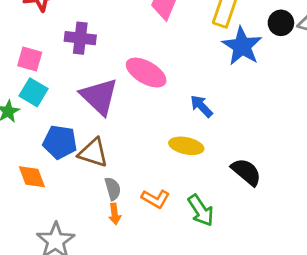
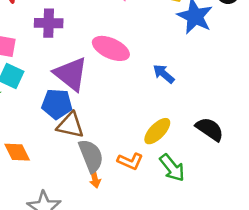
blue pentagon: (60, 142) -> (57, 104), moved
yellow ellipse: (186, 146) -> (157, 131), moved, turned -52
gray semicircle: (113, 189) -> (91, 156), size x1.6

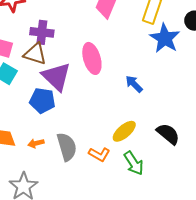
pink ellipse: (111, 48) -> (92, 58), turned 44
brown triangle: (70, 125) -> (35, 54), moved
orange arrow: (95, 178) -> (36, 143), moved, turned 84

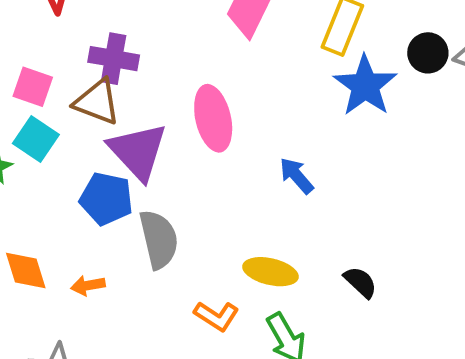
yellow ellipse: (124, 131) -> (271, 272), turned 50
black semicircle: (168, 134) -> (360, 282), size x0.7
gray semicircle: (67, 147) -> (159, 239), moved

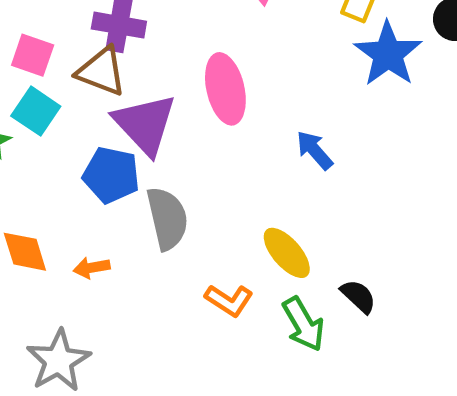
yellow ellipse: (271, 272) -> (287, 253), turned 36
black semicircle: (360, 282) -> (358, 296), moved

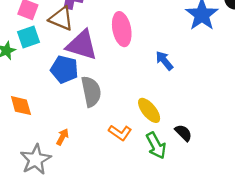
cyan square: (36, 111) -> (29, 37), turned 35
purple triangle: (145, 124) -> (82, 45), turned -32
orange arrow: (92, 268) -> (62, 137), moved, turned 126

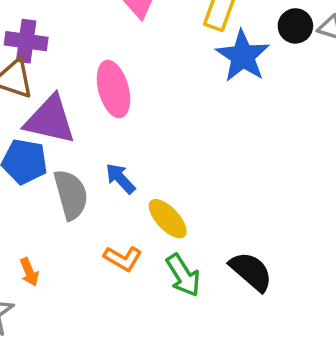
blue arrow: (164, 61) -> (120, 178), moved
black semicircle: (183, 133) -> (251, 271), moved, size x1.5
orange arrow: (62, 137) -> (29, 272), turned 133

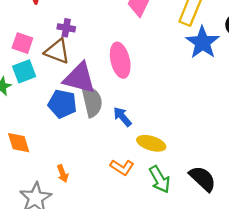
purple cross: (26, 41) -> (66, 28), size x0.7
gray semicircle: (71, 195) -> (92, 101), moved
yellow ellipse: (168, 219) -> (151, 143), turned -32

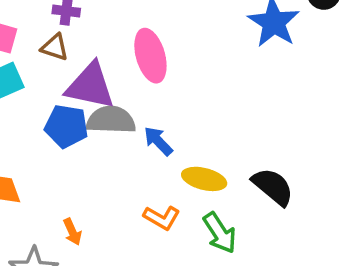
brown triangle: (57, 51) -> (55, 47), size x0.7
gray semicircle: (92, 101) -> (111, 120), turned -72
black semicircle: (203, 179) -> (273, 187), moved

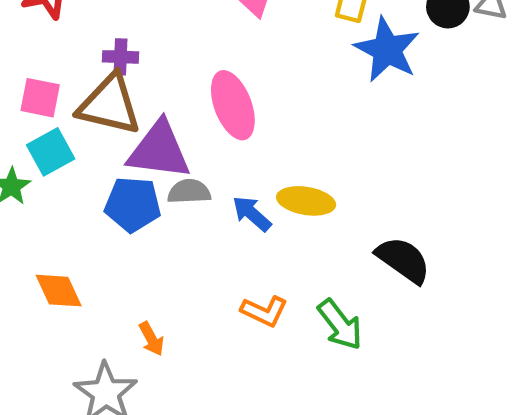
brown triangle: (55, 47) -> (109, 105), size x1.8
gray semicircle: (111, 120) -> (189, 192), size x0.7
yellow ellipse: (204, 179) -> (306, 201), moved

